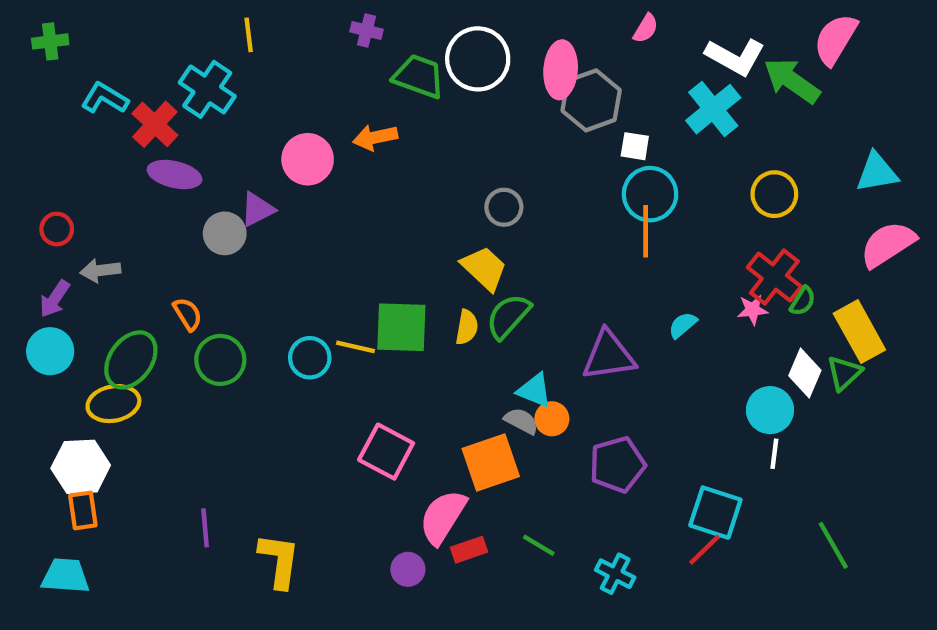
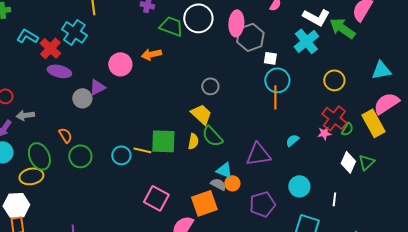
green semicircle: (508, 316) -> (212, 136), turned -85
yellow rectangle: (859, 332) -> (373, 123), moved
green ellipse: (131, 360) -> (39, 156), turned -60
cyan circle: (770, 410) -> (299, 186), moved

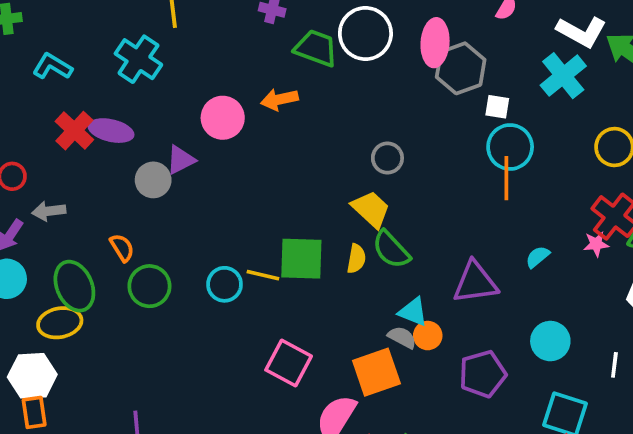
red cross: (50, 48) -> (74, 131), moved

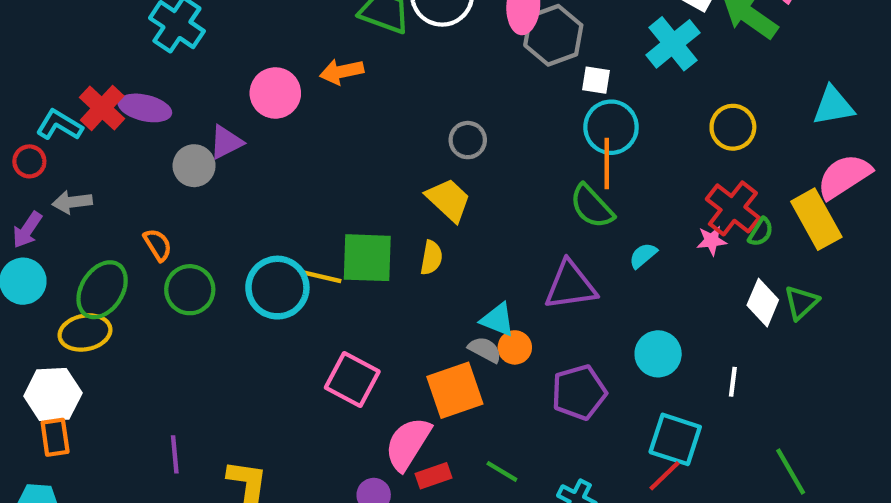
cyan L-shape: (52, 66) -> (59, 125), moved
green semicircle: (391, 250) -> (592, 206), moved
cyan circle: (225, 284) -> (277, 288), size x1.5
green ellipse: (74, 286) -> (102, 290), turned 57

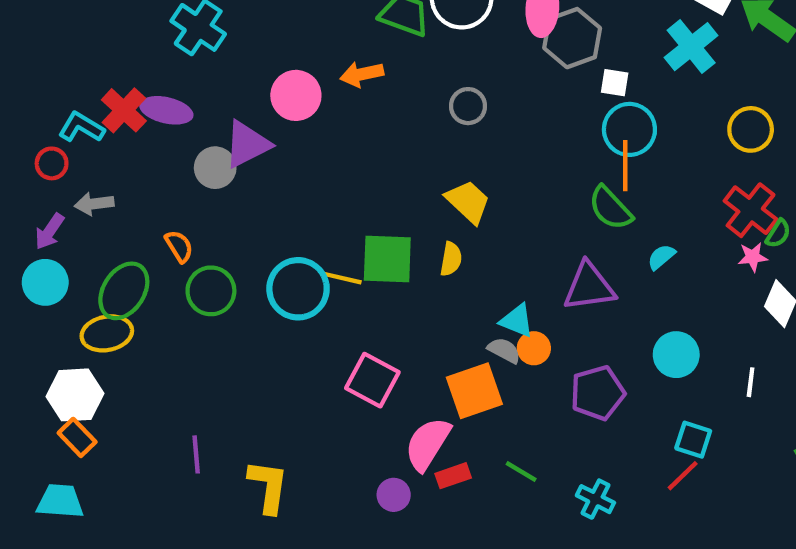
gray circle: (468, 140) -> (468, 106), moved
purple triangle: (226, 142) -> (247, 144), size x1.4
pink star: (712, 241) -> (753, 257), moved
orange rectangle: (55, 437) -> (77, 437), turned -36
cyan square: (675, 439) -> (693, 440), size x0.7

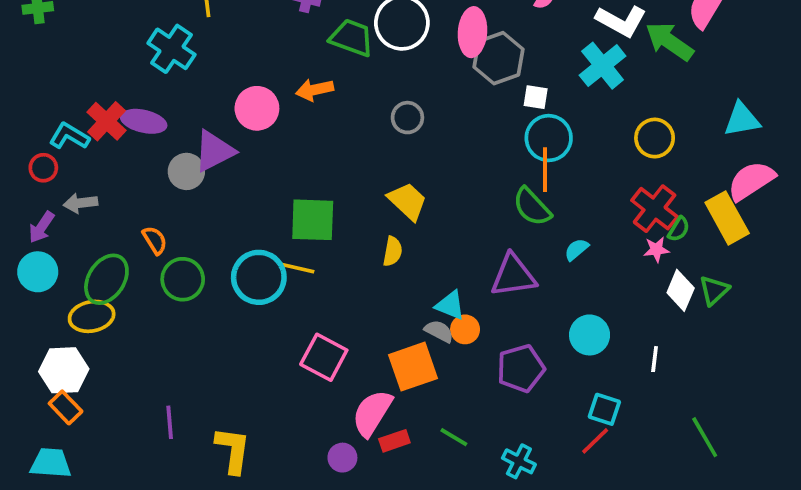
green square: (387, 259) -> (313, 220), moved

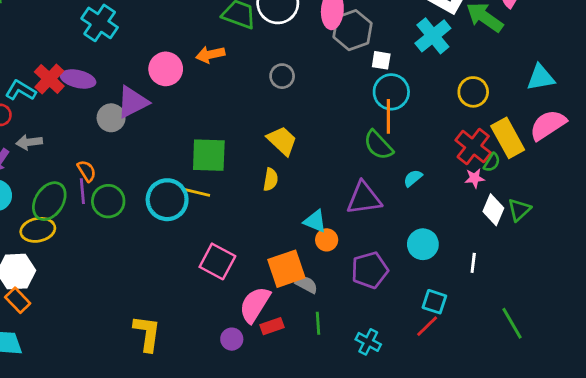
yellow rectangle: (727, 218) -> (508, 138), moved
gray semicircle: (439, 331) -> (306, 284), moved
purple line: (170, 422) -> (82, 191), moved
green line: (454, 437) -> (318, 323), turned 55

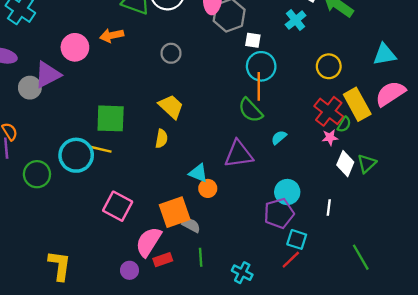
cyan cross: (433, 36) -> (296, 20), size x0.7
green circle: (108, 201) -> (37, 174), moved
purple pentagon: (370, 270) -> (279, 213), moved

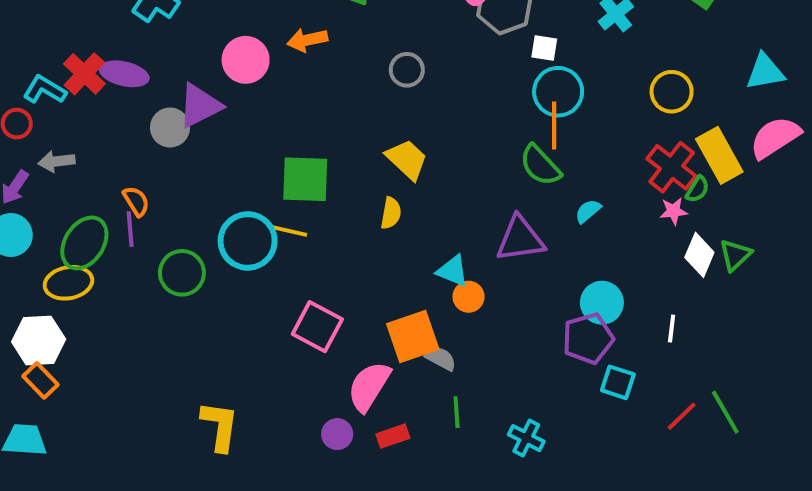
red rectangle: (163, 260) -> (393, 436), moved
red line: (291, 260) -> (682, 416), moved

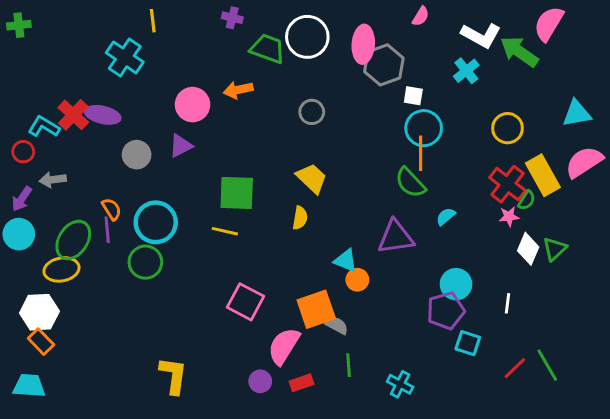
purple triangle: (200, 106) -> (181, 146), moved, size x0.7
cyan circle: (248, 241) -> (156, 222), moved

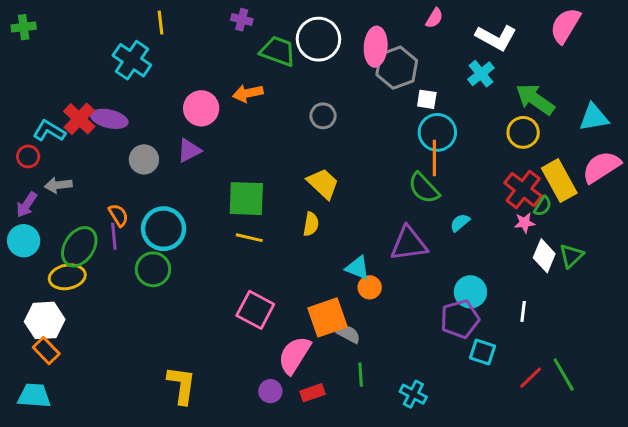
green arrow: (519, 52) -> (535, 99), moved
yellow line: (225, 231) -> (249, 238), moved

